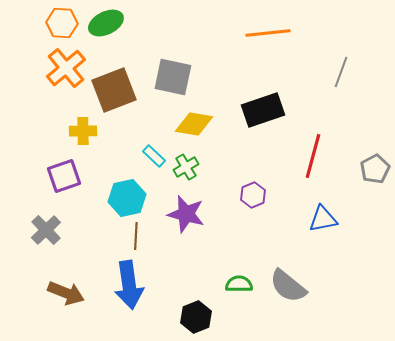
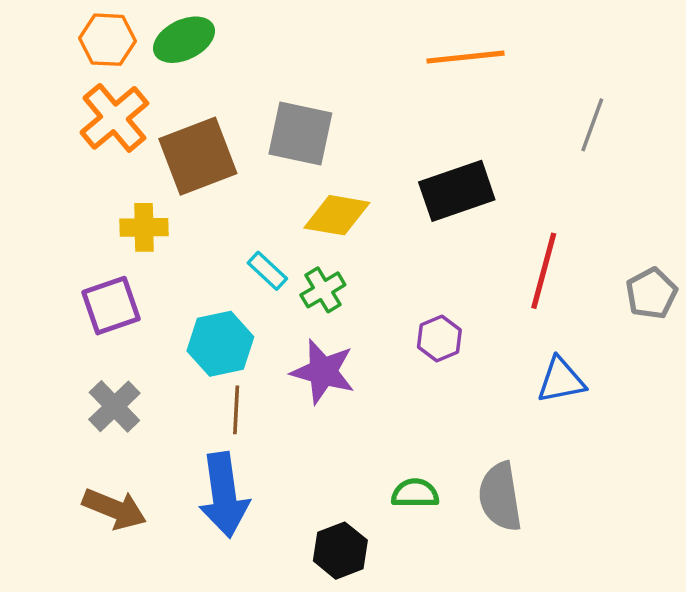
gray cross: (46, 230) -> (114, 406), moved
gray semicircle: (288, 286) -> (500, 497), turned 42

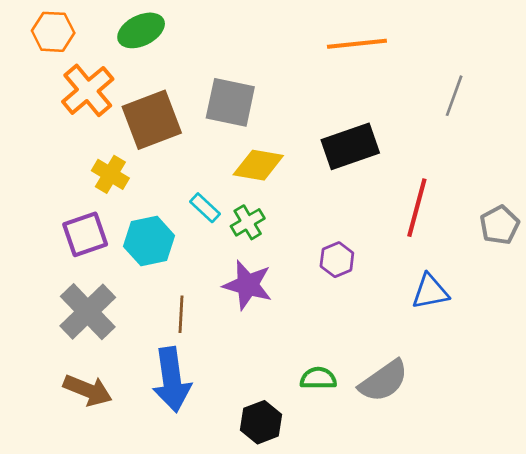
orange hexagon: (108, 40) -> (53, 32), moved
yellow cross: (144, 227) -> (110, 174), turned 32
cyan hexagon: (220, 344) -> (149, 241), moved
gray cross: (114, 406) -> (88, 312), size x1.4
gray semicircle: (500, 497) -> (384, 381), turned -116

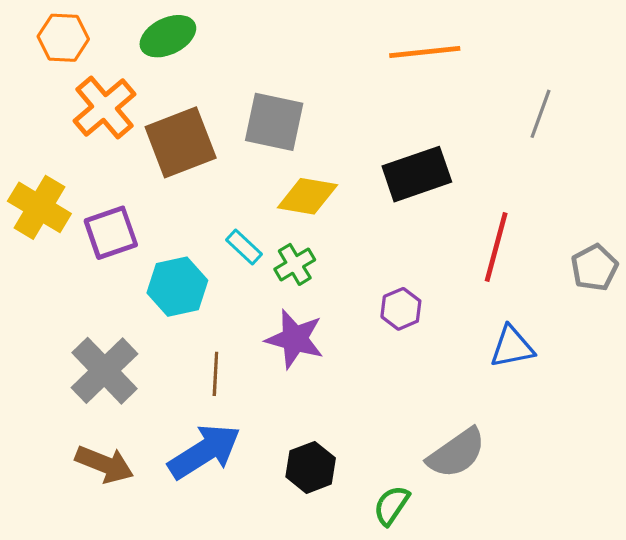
yellow cross: (110, 174) -> (39, 207), moved, size x1.4
purple square: (85, 234) -> (111, 233), moved
green semicircle: (318, 378) -> (391, 505), moved, turned -56
blue arrow: (172, 380) -> (204, 452), turned -114
black hexagon: (261, 422) -> (311, 467), moved

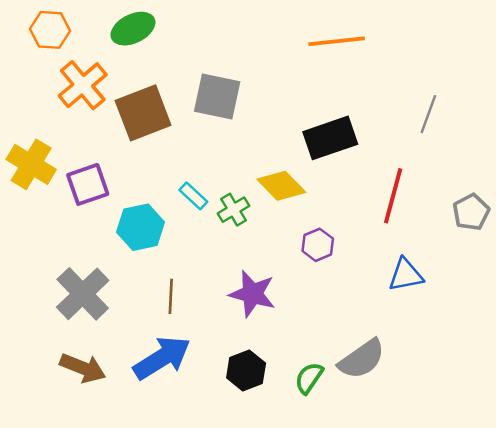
gray line: (540, 114) -> (428, 114), moved
yellow diamond: (307, 196) -> (281, 186), moved, turned 36
purple star: (295, 339) -> (252, 294), moved
green semicircle: (391, 505) -> (309, 378), moved

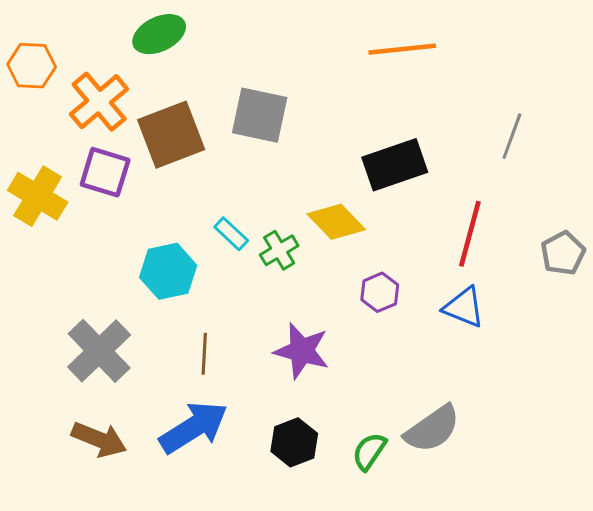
orange hexagon: (50, 30) -> (32, 66), moved
purple square: (88, 184) -> (105, 172), moved, turned 36
blue triangle: (406, 275) -> (464, 307), moved, turned 33

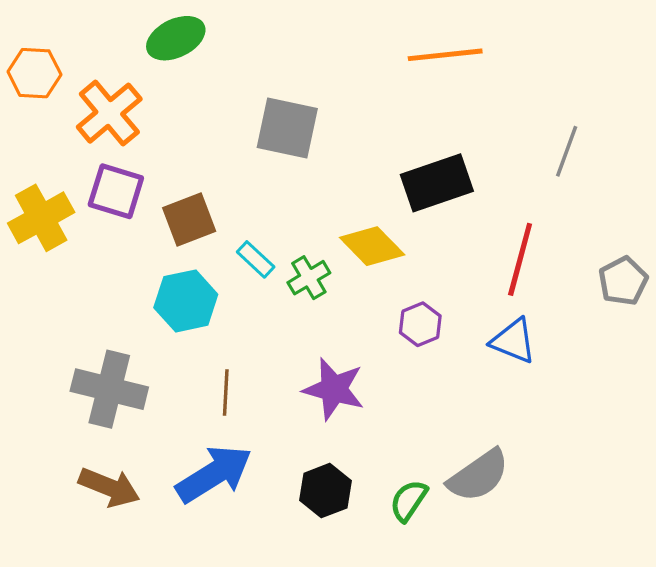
brown square: (171, 135) -> (189, 219), moved, size x0.7
yellow cross: (38, 196) -> (41, 218), turned 30
gray cross: (99, 351) -> (109, 389), turned -32

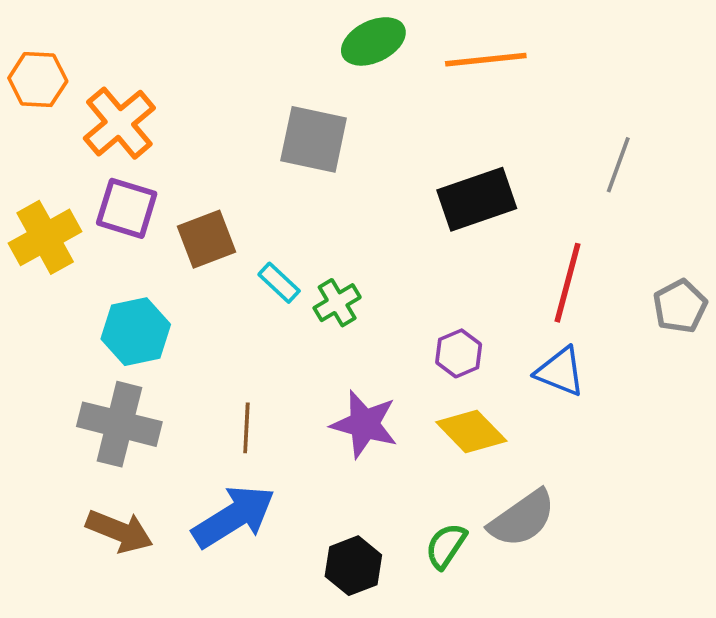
green ellipse: (176, 38) -> (373, 41), moved
yellow diamond: (372, 246) -> (471, 431), moved
cyan hexagon: (186, 301) -> (136, 332), moved
black hexagon: (325, 491) -> (353, 566), moved

